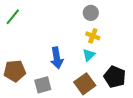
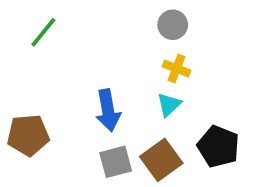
green line: (13, 17) -> (43, 32), moved
gray square: (43, 85) -> (116, 162), moved

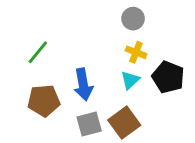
green line: (43, 32) -> (38, 52), moved
brown pentagon: (28, 135) -> (44, 101), moved
black pentagon: (218, 147) -> (168, 77), moved

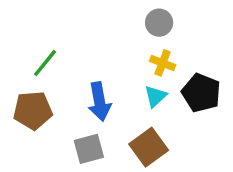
brown pentagon: (44, 101) -> (33, 110), moved
gray square: (89, 124) -> (89, 149), moved

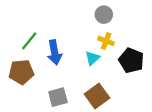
cyan triangle: (156, 96) -> (92, 58), moved
blue arrow: (99, 102) -> (55, 52), moved

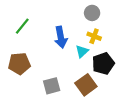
green line: (29, 41) -> (22, 26), moved
blue arrow: (55, 52) -> (61, 37), moved
black pentagon: (131, 60) -> (103, 64), moved, turned 30

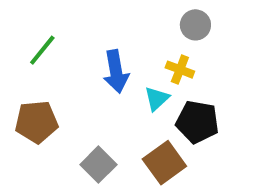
gray circle: (92, 13) -> (195, 25), moved
black pentagon: (103, 64) -> (197, 122), turned 30
gray square: (52, 86) -> (98, 165), turned -30

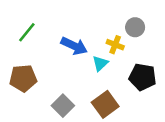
gray circle: (195, 25) -> (135, 27), moved
blue arrow: (116, 71) -> (74, 46), turned -55
black pentagon: (197, 122) -> (143, 77), moved

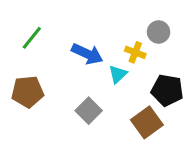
brown square: (105, 104) -> (147, 122), moved
gray square: (63, 106) -> (89, 111), moved

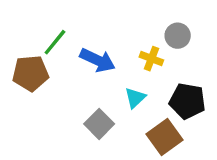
green line: (32, 38) -> (55, 42), moved
cyan triangle: (118, 74) -> (135, 98), moved
brown pentagon: (28, 92) -> (30, 73), moved

